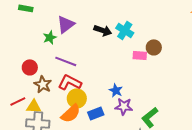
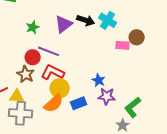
purple triangle: (66, 24) -> (64, 24), moved
red circle: (30, 67) -> (33, 57), moved

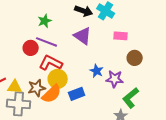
purple triangle: (64, 24) -> (83, 36), moved, turned -48
green star: (33, 27) -> (45, 21), moved
brown circle: (137, 37) -> (135, 58), moved
brown star: (26, 74) -> (37, 88), moved, turned 30
purple star: (107, 96) -> (115, 79), moved

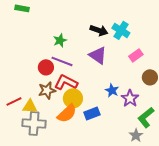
pink rectangle: (121, 36) -> (136, 55), turned -40
purple star: (115, 79) -> (130, 98), turned 30
brown star: (37, 88) -> (47, 90), moved

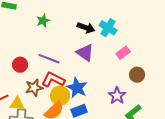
green star: (60, 40) -> (43, 21), moved
red circle: (46, 67) -> (20, 65), moved
blue star: (112, 90) -> (77, 88), moved, size x1.5

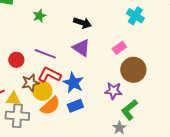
cyan cross: (108, 28) -> (135, 16), moved
brown circle: (137, 75) -> (133, 70), size x1.6
yellow circle: (60, 96) -> (42, 91), moved
purple star: (117, 96) -> (113, 91), turned -30

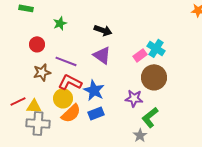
cyan cross: (135, 16) -> (156, 48), moved
red circle: (16, 60) -> (37, 44), moved
brown star: (30, 83) -> (42, 72), moved

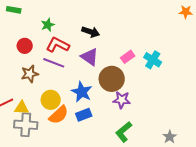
cyan cross: (156, 48) -> (153, 60), moved
brown circle: (154, 77) -> (112, 79), moved
red L-shape: (70, 82) -> (58, 45), moved
green L-shape: (150, 117) -> (124, 132), moved
gray star: (140, 135) -> (170, 137), moved

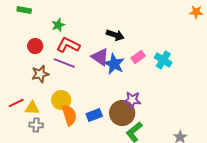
black arrow: (91, 32) -> (115, 35), moved
brown circle: (112, 79) -> (122, 113), moved
blue star: (82, 92) -> (114, 64), moved
orange semicircle: (59, 115) -> (69, 115), turned -65
gray cross: (26, 125) -> (36, 125), size x0.6

